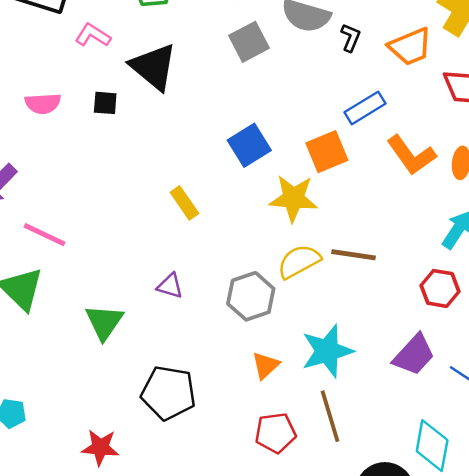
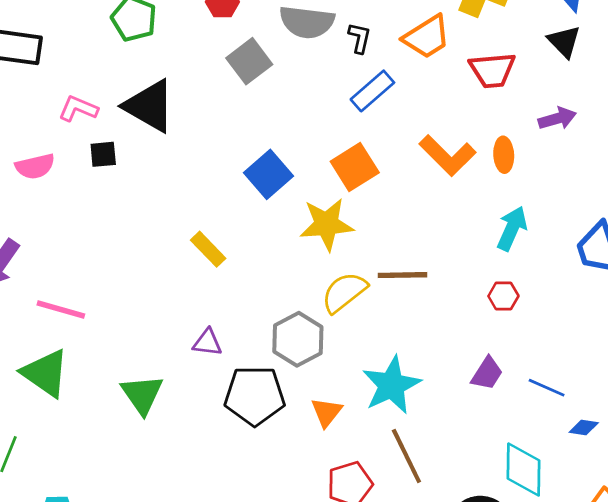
pink L-shape: (93, 35) -> (78, 109), moved
blue rectangle: (365, 108) -> (372, 91), moved
red hexagon: (440, 288) -> (503, 296), size x0.7
purple trapezoid: (414, 355) -> (487, 373), size x0.7
black pentagon: (169, 393) -> (255, 396), moved

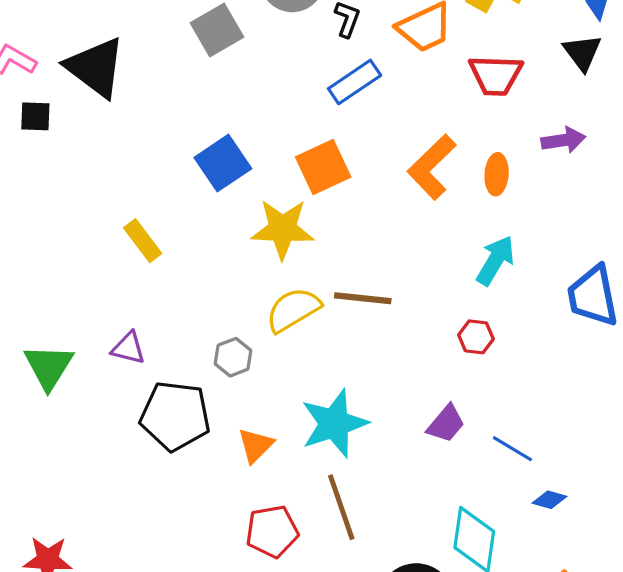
orange L-shape: (448, 155) -> (432, 167), turned 84
gray hexagon: (298, 339) -> (233, 357), size x0.6
green triangle: (142, 394) -> (49, 367), moved

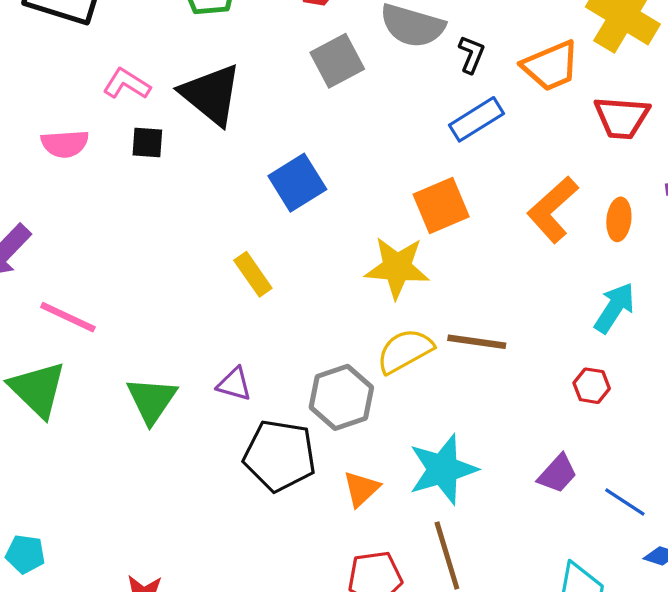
blue square: (223, 163) -> (297, 183), moved
gray hexagon: (233, 357) -> (341, 397), size x1.6

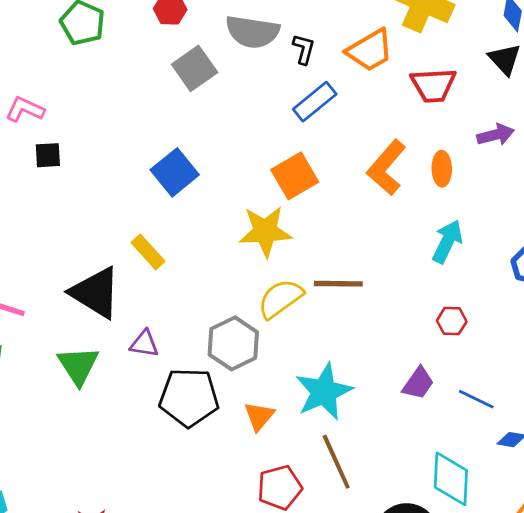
black triangle: (211, 94) -> (96, 293), moved
red hexagon: (592, 386) -> (452, 321), moved

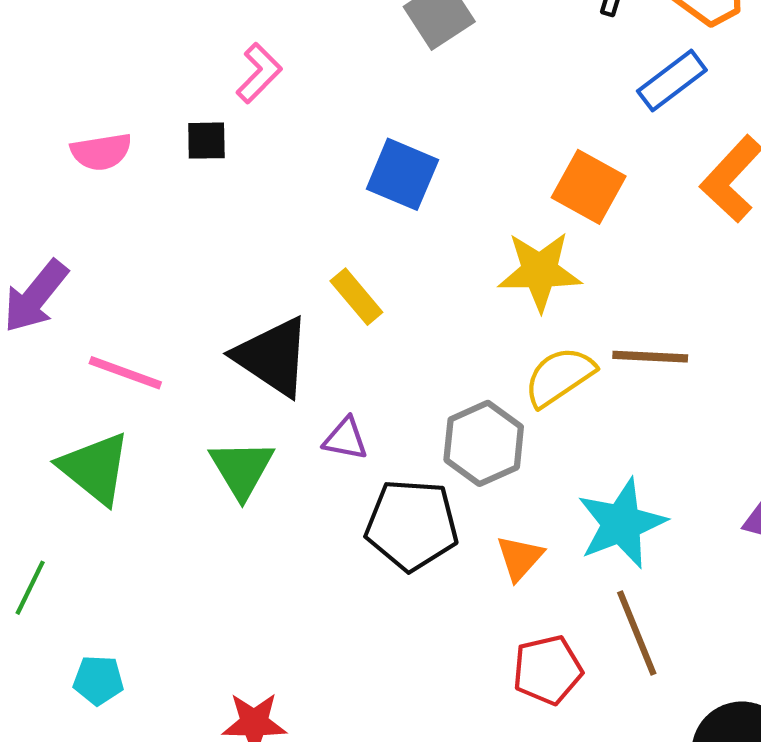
blue rectangle: (315, 102) -> (672, 81), moved
pink L-shape: (25, 109) -> (259, 73), moved, turned 108
blue square: (175, 172) -> (402, 174), turned -30
orange square: (295, 176) -> (589, 187), turned -33

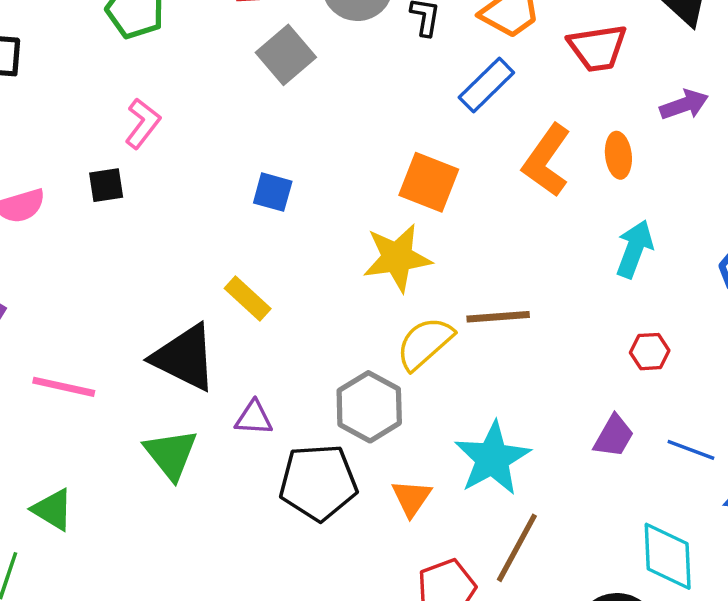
blue square: (402, 174) -> (273, 192), size x0.7
green triangle: (95, 468) -> (53, 510), moved, size x0.7
brown line: (637, 633) -> (517, 548), turned 58

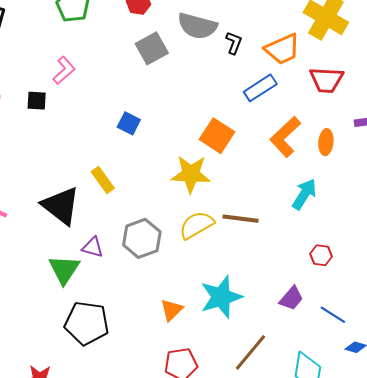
cyan arrow: (634, 249) -> (304, 194), moved
gray hexagon: (369, 407) -> (142, 238), moved
green triangle: (171, 454) -> (64, 269), moved
black pentagon: (318, 482) -> (87, 323), moved
brown line: (517, 548) -> (251, 352), moved

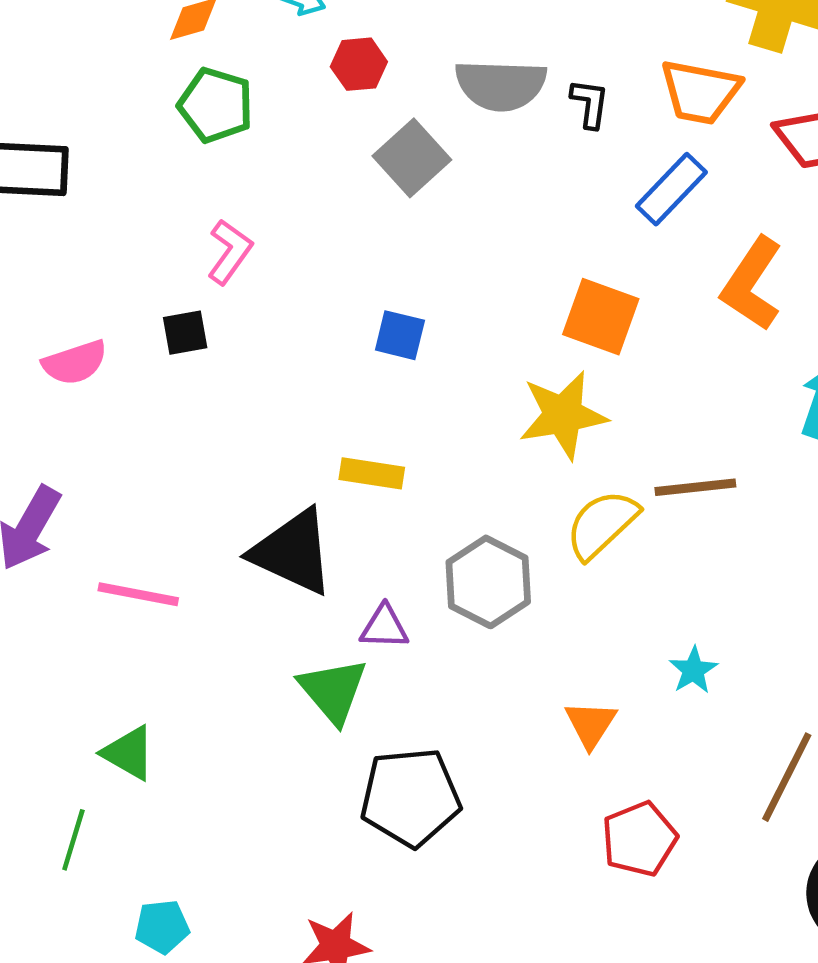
orange trapezoid: (282, 49) -> (700, 92), turned 48
yellow rectangle: (103, 180) -> (372, 473), turned -32
cyan star: (221, 297) -> (693, 670), size x0.5

